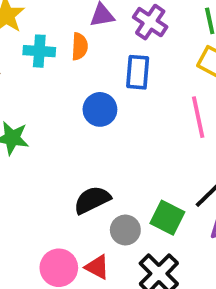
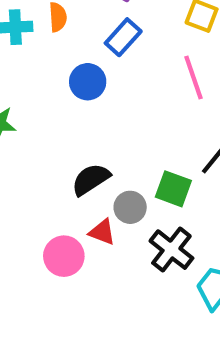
blue rectangle: (138, 72) -> (123, 37), turned 44
red triangle: (97, 267) -> (102, 232), moved

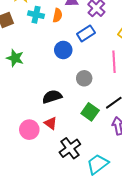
gray circle: (130, 207) -> (84, 78), moved
black cross: (171, 250) -> (70, 148), moved

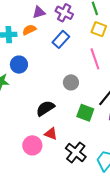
orange semicircle: (57, 15) -> (29, 30), turned -112
blue circle: (63, 50) -> (19, 65), moved

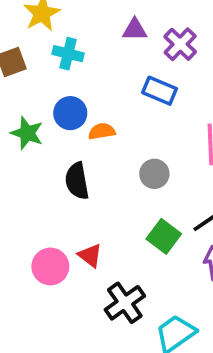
orange semicircle: (29, 30) -> (102, 131), moved
blue rectangle: (61, 39) -> (160, 91), turned 54
black semicircle: (45, 108) -> (77, 181), moved, turned -84

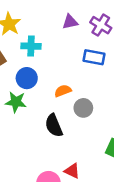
blue circle: (70, 113) -> (27, 78), moved
gray circle: (154, 174) -> (83, 108), moved

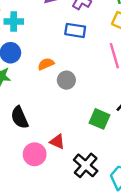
black semicircle: (54, 125) -> (20, 117), moved

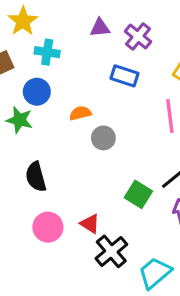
red triangle: (57, 142) -> (90, 224), moved

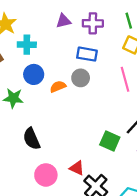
purple cross: (138, 37) -> (93, 23), turned -30
blue circle: (37, 92) -> (34, 74), moved
gray circle: (103, 138) -> (81, 78), moved

